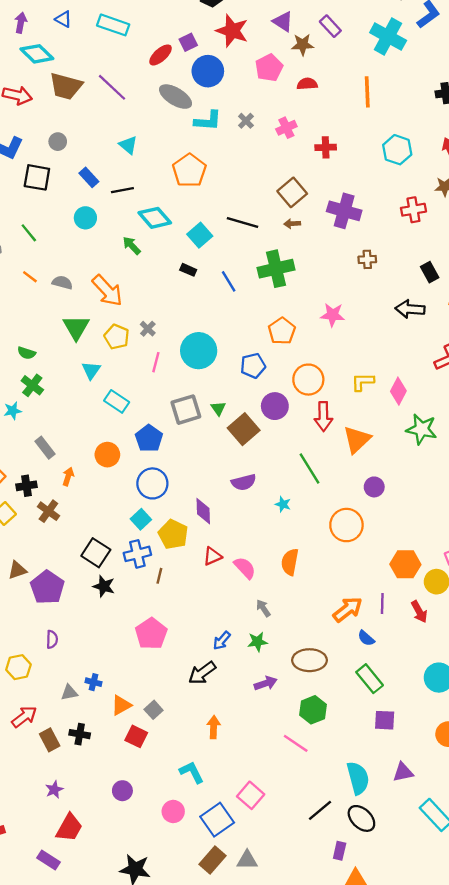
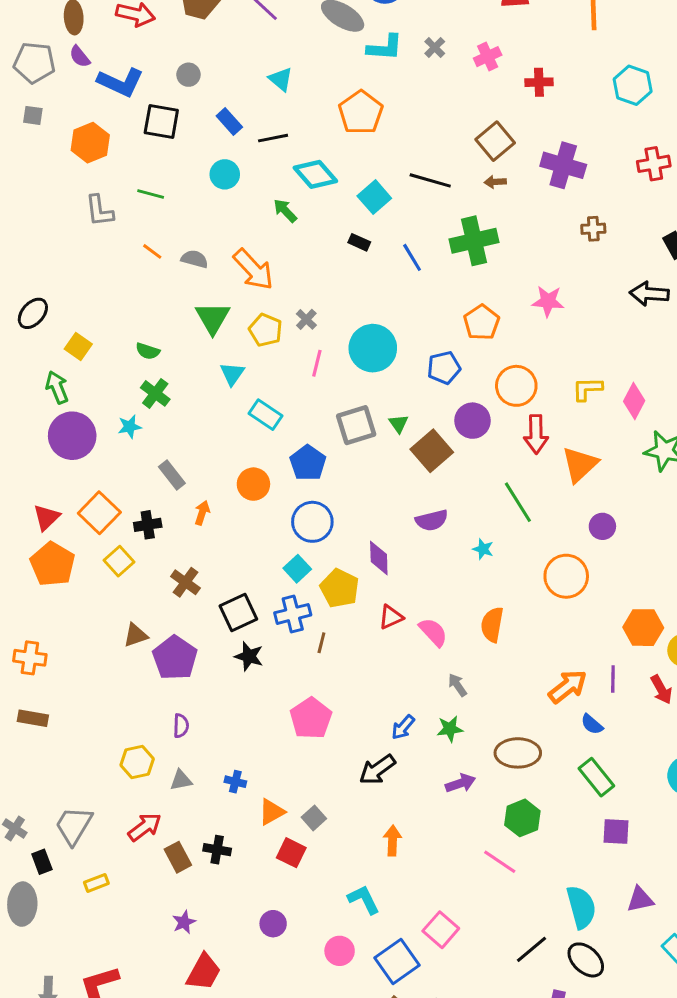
green line: (29, 233) -> (151, 194), turned -36
brown cross: (48, 511) -> (185, 582), moved
black square: (96, 553) -> (238, 612), turned 32
gray triangle: (69, 693) -> (181, 780), moved

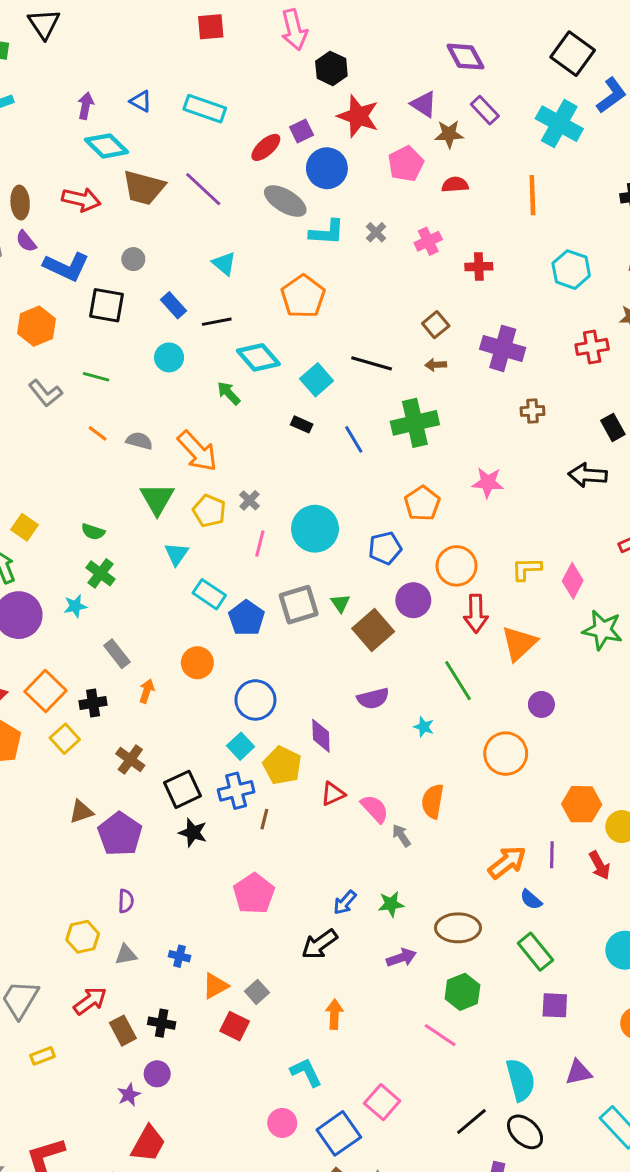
brown square: (495, 141) -> (436, 325), size x0.7
gray L-shape: (99, 211) -> (45, 393), turned -32
blue pentagon: (308, 463) -> (247, 618), moved
gray arrow: (457, 685) -> (401, 836), moved
purple circle: (273, 924) -> (157, 1074), moved

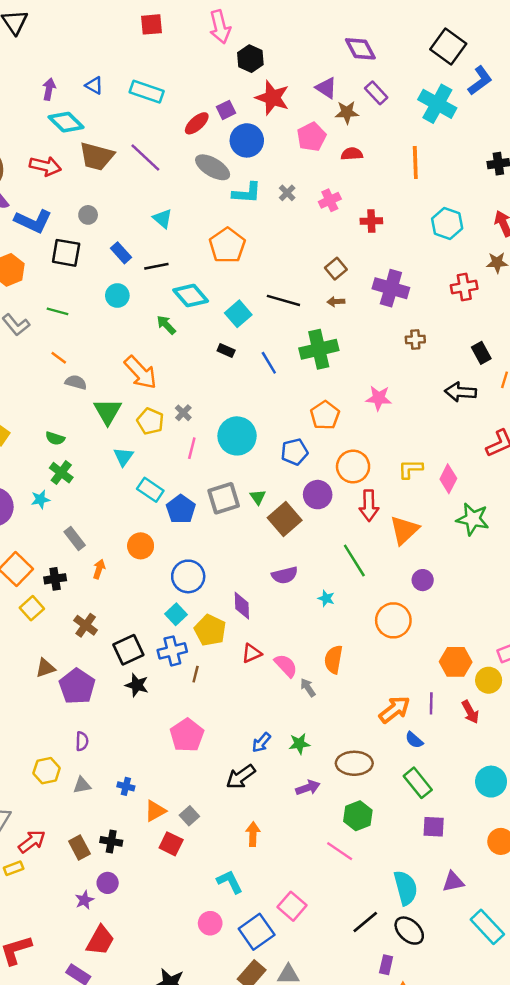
gray semicircle: (139, 441) -> (76, 382), moved
red arrow: (90, 1001) -> (32, 841), moved

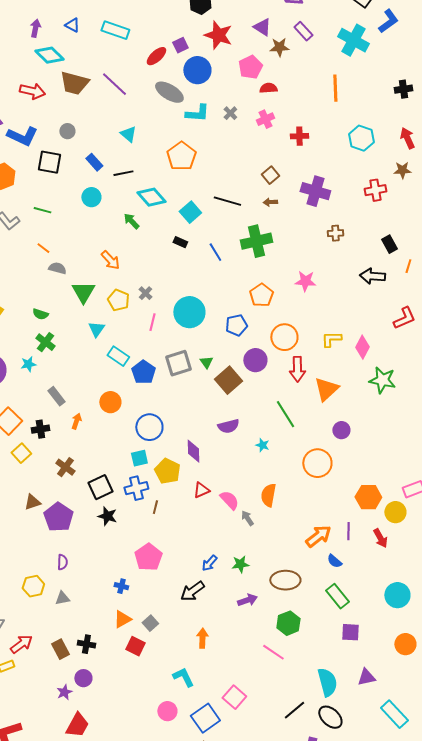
red semicircle: (352, 154) -> (268, 88), moved
orange arrow: (141, 372) -> (110, 260), size x0.7
cyan square: (176, 614) -> (139, 458), turned 30
blue cross: (126, 786) -> (121, 586), moved

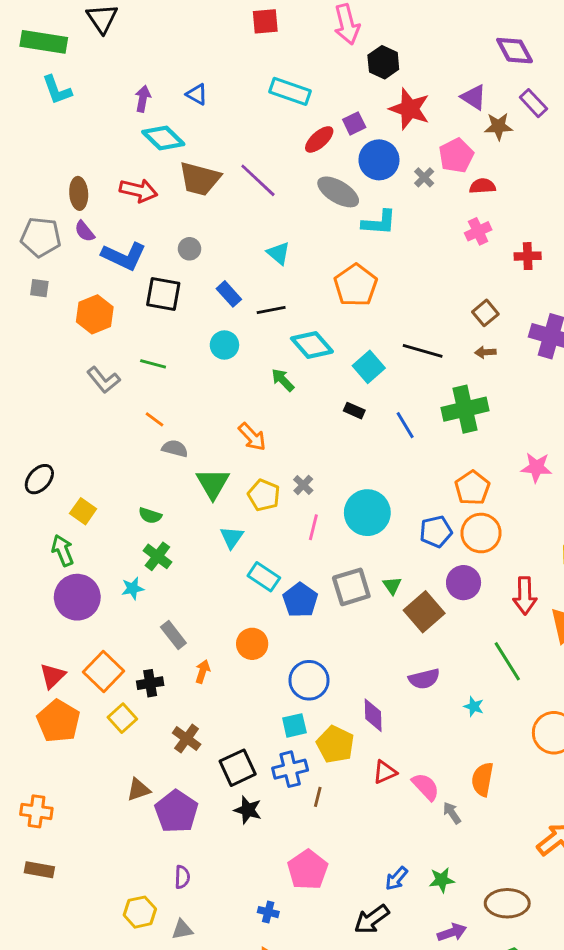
cyan rectangle: (115, 30) -> (290, 91), moved
gray cross: (230, 113) -> (424, 177), moved
orange circle: (284, 337) -> (481, 533), moved

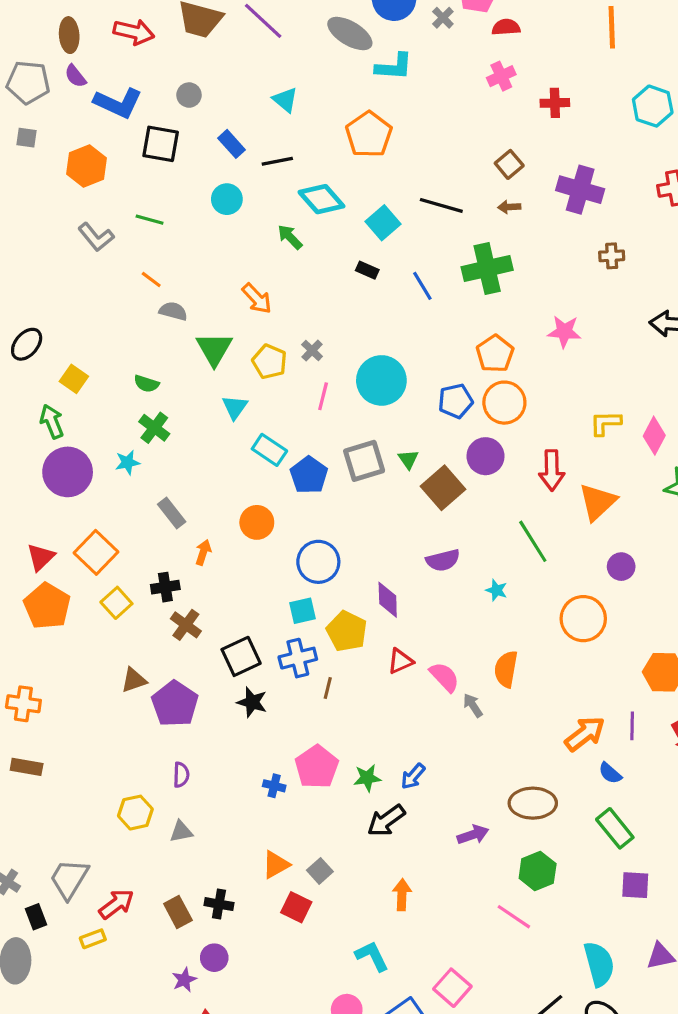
black cross: (150, 683) -> (165, 587), moved
green star: (442, 880) -> (367, 778), moved
blue cross: (268, 912) -> (274, 786), moved

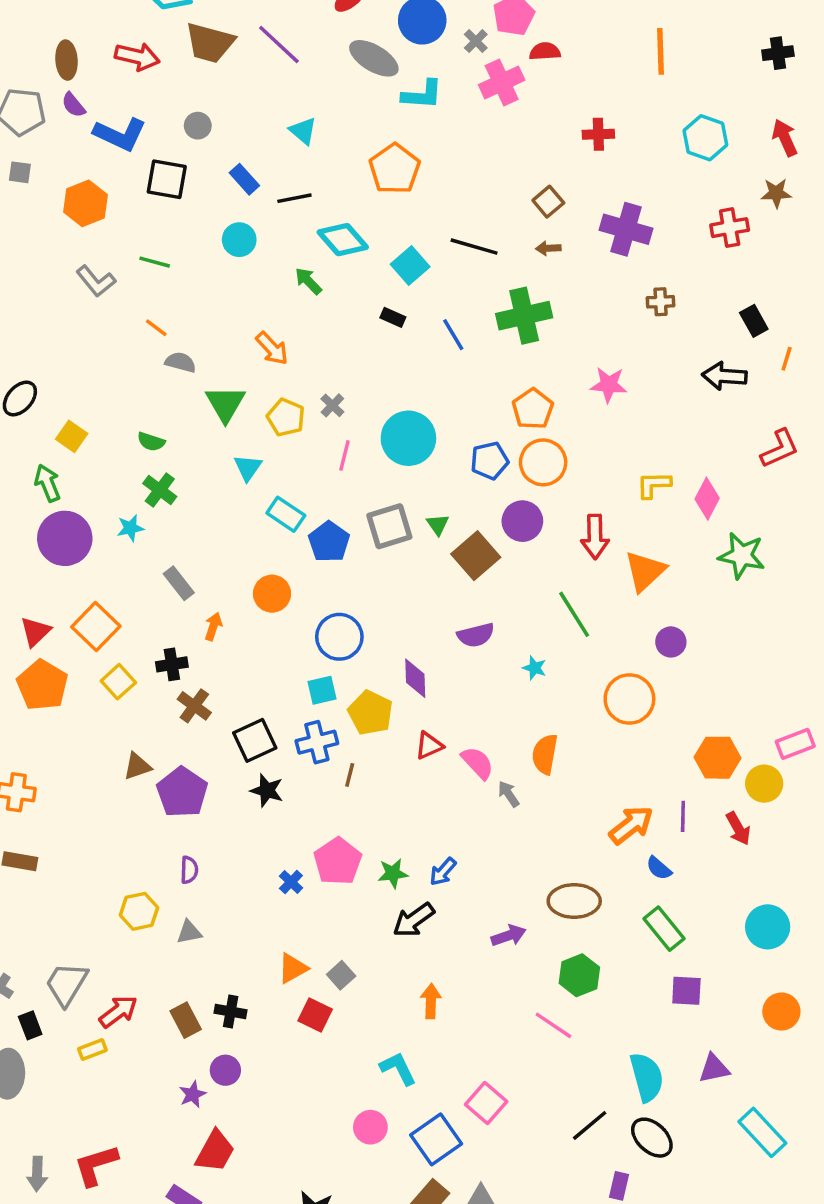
pink cross: (501, 76) -> (502, 82), moved, size x1.4
blue cross: (274, 786) -> (291, 882), turned 30

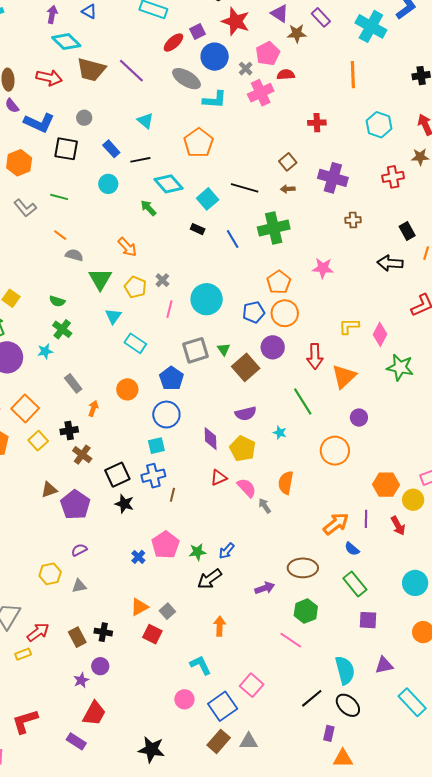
blue pentagon: (329, 542) -> (171, 378), moved
yellow pentagon: (370, 713) -> (243, 449), moved
purple semicircle: (189, 870) -> (79, 550), turned -119

